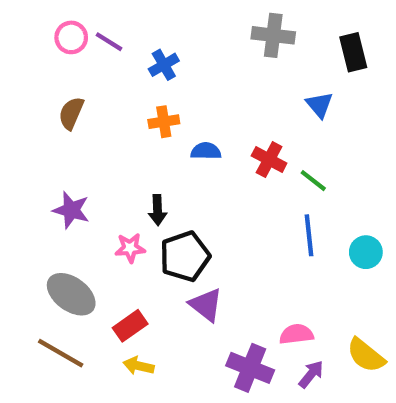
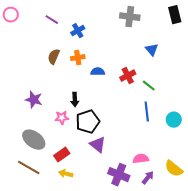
pink circle: (71, 37) -> (11, 15), moved
black rectangle: (353, 52) -> (175, 15), moved
brown semicircle: (71, 113) -> (54, 57), moved
red cross: (269, 160) -> (128, 76), turned 35

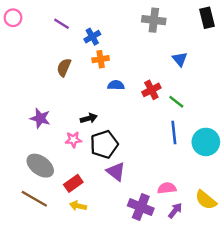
orange cross: (78, 58) -> (101, 59), moved
black arrow: (75, 100) -> (89, 118), turned -104
cyan circle: (174, 120) -> (206, 142), size x1.5

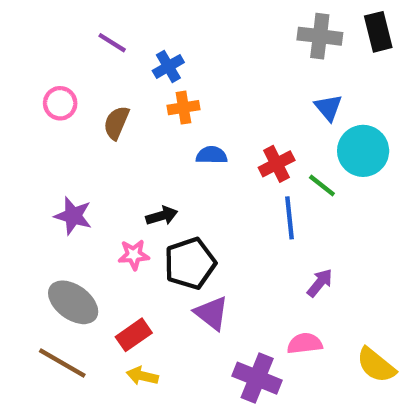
pink circle: (13, 18) -> (60, 103), moved
gray cross: (154, 20) -> (320, 36), moved
blue line: (174, 132) -> (290, 218), moved
cyan circle: (206, 142) -> (363, 151), moved
purple arrow: (175, 211) -> (320, 283), moved

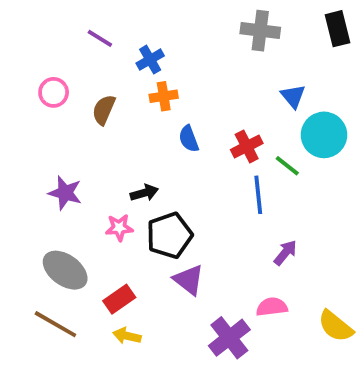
gray cross: (320, 36) -> (260, 31), moved
blue semicircle: (212, 155) -> (189, 139), turned -112
purple cross: (257, 378) -> (229, 338), turned 30

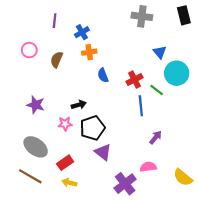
purple line: (100, 38) -> (55, 21), turned 64

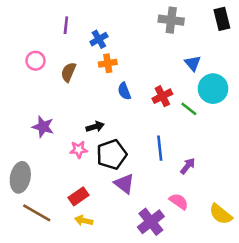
blue line: (141, 106) -> (160, 148), moved
gray ellipse: (36, 147) -> (20, 177), moved, turned 65
pink semicircle: (148, 167) -> (179, 201), turned 42

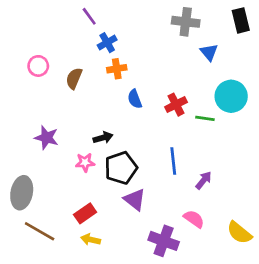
purple line: (66, 25) -> (89, 16), moved, turned -42
blue triangle: (193, 63) -> (209, 52), moved
green line: (189, 109) -> (205, 118), turned -30
purple cross: (151, 222) -> (164, 241), turned -32

